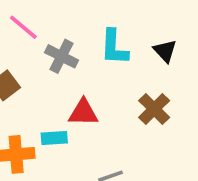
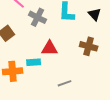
brown cross: (154, 109) -> (89, 46), turned -30

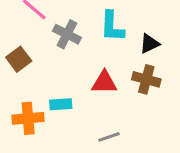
black triangle: (95, 14) -> (149, 44), moved, turned 48
red triangle: (50, 48) -> (104, 82), moved

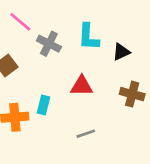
brown cross: (146, 79) -> (132, 94), moved
cyan rectangle: (61, 104) -> (43, 105), turned -72

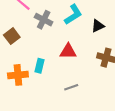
cyan L-shape: (88, 37) -> (73, 15), turned -125

